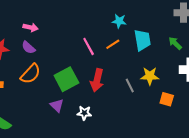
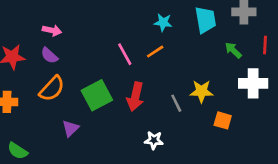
cyan trapezoid: (142, 40) -> (205, 20), moved
purple triangle: (57, 106) -> (70, 128), moved, turned 32
white star: (84, 113) -> (154, 140), moved

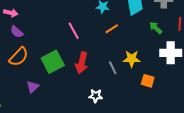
pink arrow: (52, 30) -> (11, 13), moved
orange line: (155, 52) -> (112, 29), moved

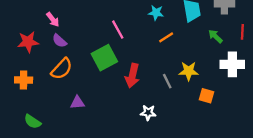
pink arrow: (11, 13) -> (53, 19), turned 40
pink line: (74, 31) -> (118, 30), moved
green square: (53, 62) -> (104, 58), moved
purple triangle: (33, 87) -> (77, 102), turned 40

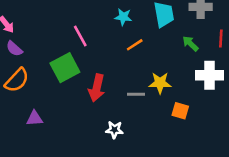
gray line: (167, 81) -> (136, 94), turned -64

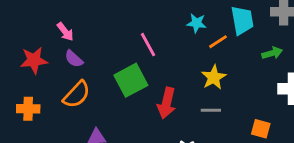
green arrow: (190, 44) -> (272, 53), turned 120
orange line: (135, 45) -> (218, 42), moved
yellow star: (160, 83) -> (214, 77), moved, turned -30

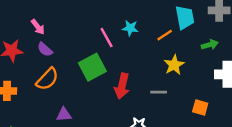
cyan star: (197, 23) -> (130, 28), moved
yellow star: (214, 77) -> (174, 65), moved

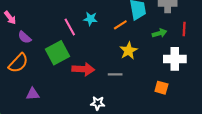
purple semicircle: (45, 49) -> (25, 37), moved
red arrow: (122, 86) -> (83, 69), turned -100
orange square: (200, 107) -> (161, 88), moved

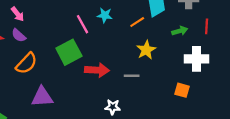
purple semicircle: (25, 37) -> (19, 35), moved
purple triangle: (33, 94) -> (42, 97), size x1.5

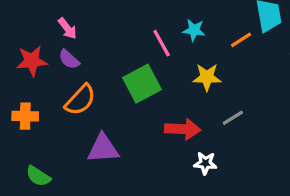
yellow star: (146, 50) -> (207, 77), moved, turned 30
red arrow: (97, 70) -> (183, 129), moved
gray line: (132, 76) -> (233, 118), turned -32

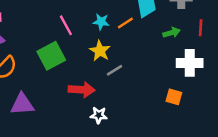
cyan star: (194, 30) -> (101, 22), moved
yellow star: (207, 77) -> (100, 51), turned 30
gray line: (233, 118) -> (114, 70), moved

